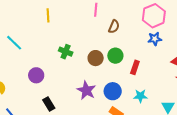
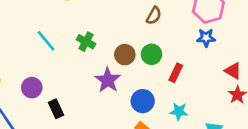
cyan line: (14, 43) -> (46, 41), moved
purple circle: (36, 75) -> (32, 88), moved
purple star: (86, 90) -> (108, 80), moved

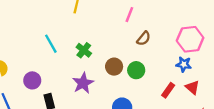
red triangle: (233, 71) -> (192, 87), moved
red rectangle: (176, 73) -> (168, 90), moved
purple star: (108, 80) -> (83, 83), moved

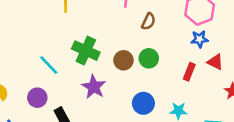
cyan line: (51, 44) -> (49, 65), moved
green cross: (84, 50) -> (86, 51), size x1.5

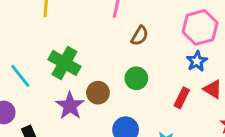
blue star: (199, 39) -> (197, 61), turned -30
brown circle: (123, 60) -> (98, 93), moved

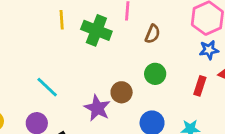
blue star: (197, 61) -> (209, 50), turned 30
green cross: (64, 63) -> (96, 30), moved

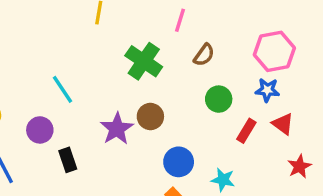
green cross: (96, 30) -> (144, 61), moved
green circle: (155, 74) -> (219, 99), moved

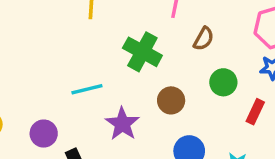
cyan line: (62, 89) -> (87, 89), moved, turned -64
brown circle: (150, 117) -> (171, 100), moved

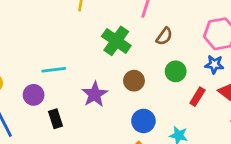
cyan line: (87, 89) -> (54, 70), moved

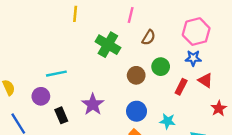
brown circle: (134, 81) -> (136, 75), moved
purple star: (95, 94) -> (93, 104), moved

